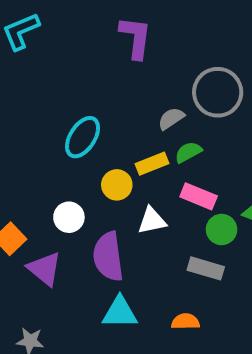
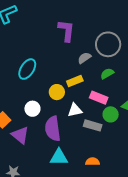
purple L-shape: (136, 38) -> (66, 31), moved
cyan ellipse: (83, 137) -> (27, 69), moved
green semicircle: (188, 152) -> (107, 74), moved
gray rectangle: (206, 268) -> (93, 125), moved

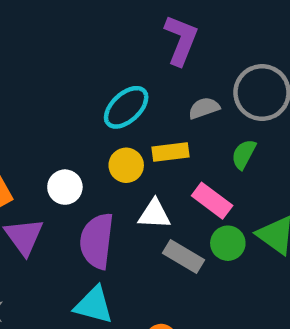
cyan ellipse: (27, 69) -> (126, 107), moved
green semicircle: (107, 74) -> (244, 154), turned -48

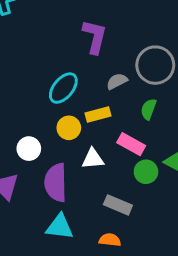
gray rectangle: (183, 256) -> (118, 205), moved

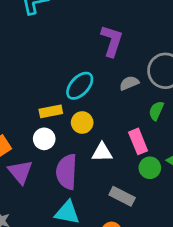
yellow rectangle: (98, 115) -> (51, 111), moved
pink rectangle: (131, 144) -> (138, 141), turned 35

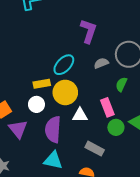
yellow circle: (82, 123) -> (65, 92), size x1.5

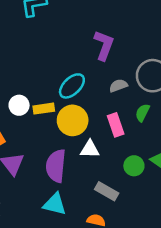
white circle: (36, 104) -> (19, 105), moved
pink rectangle: (107, 107) -> (116, 125), moved

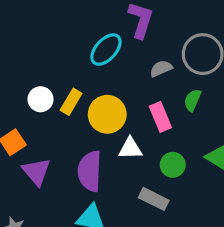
cyan ellipse: (72, 86) -> (106, 50), moved
yellow rectangle: (44, 109) -> (71, 102), turned -48
green circle: (134, 166) -> (173, 165), moved

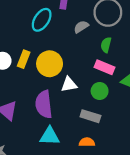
pink rectangle: (160, 117) -> (104, 67), moved, turned -36

